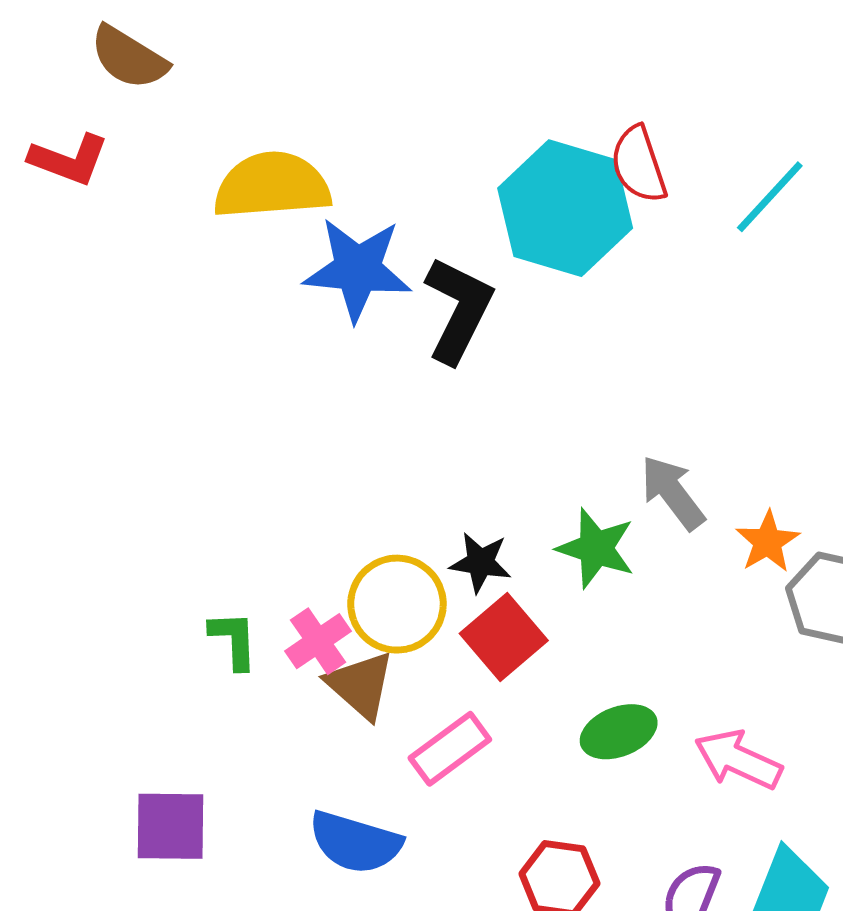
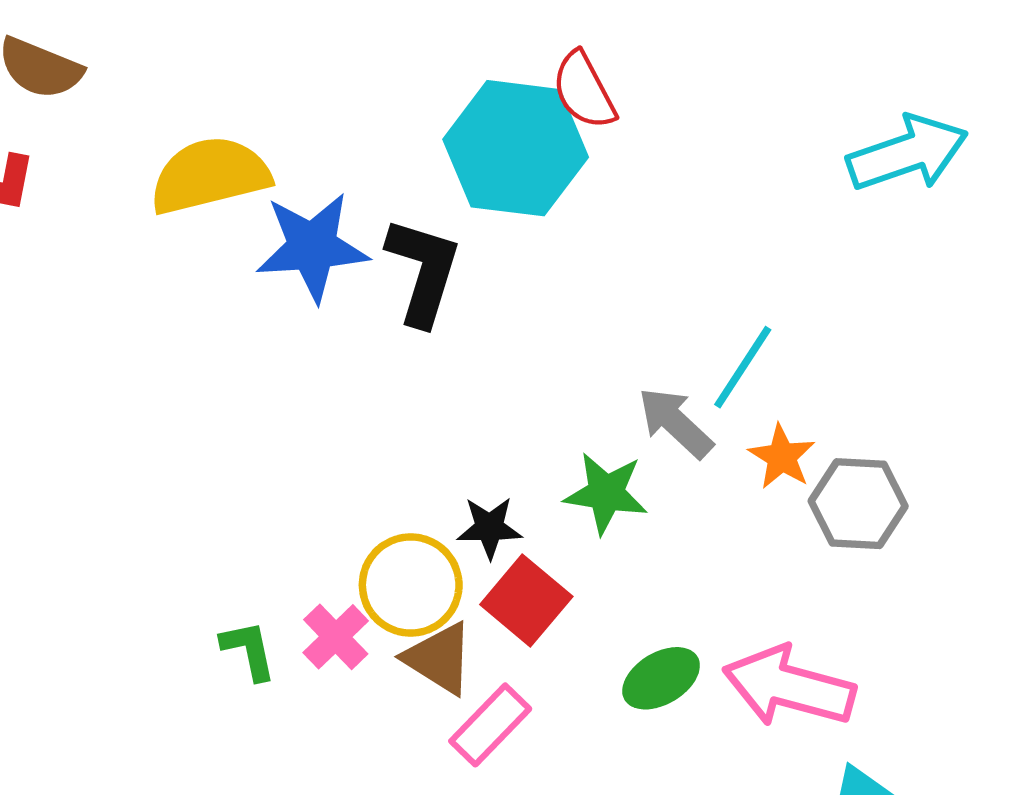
cyan line: (770, 197) -> (743, 367), moved
brown triangle: (361, 685) -> (439, 658), moved
pink arrow: (738, 760) -> (789, 687), size x1.4

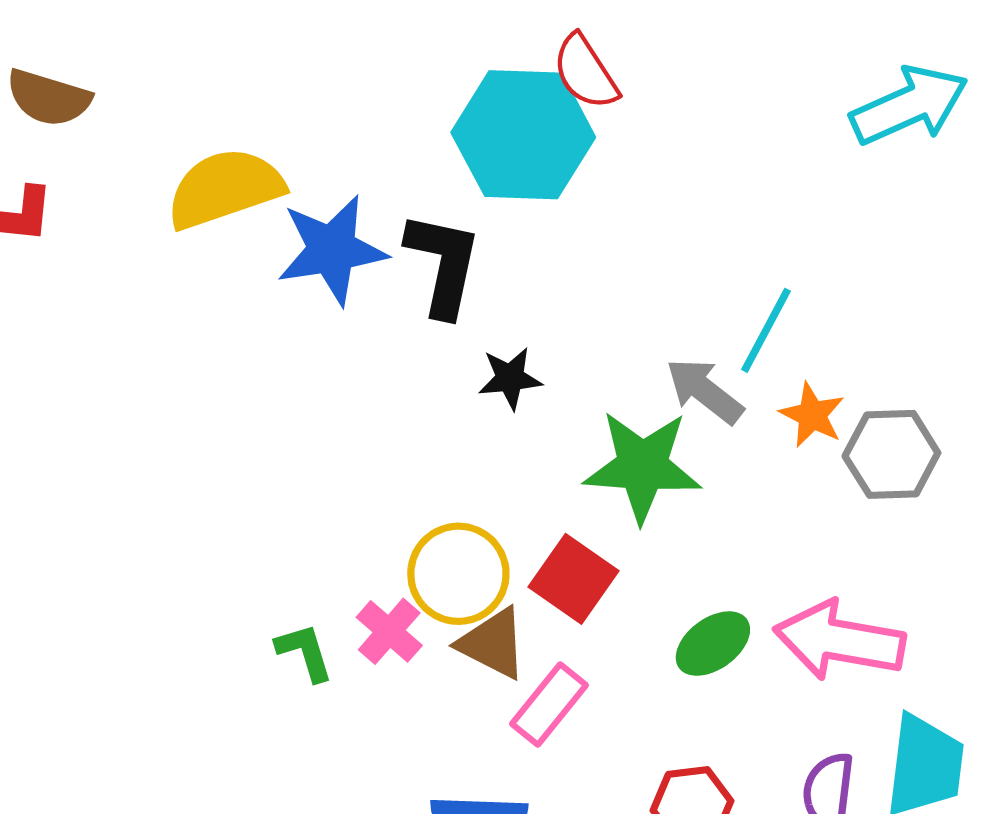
green star: (606, 493) -> (643, 466), size x1.4
black star: (490, 528) -> (510, 378), moved

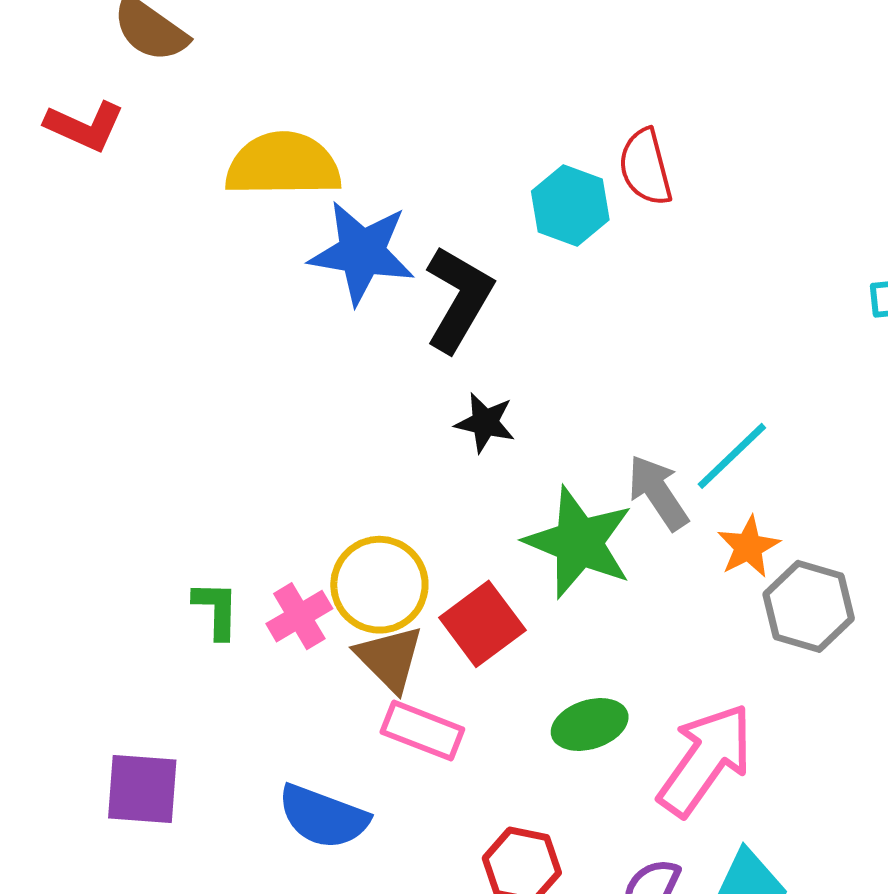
cyan hexagon: (523, 135) -> (570, 206), size x0.6
pink arrow: (839, 640) -> (705, 760), turned 97
pink rectangle: (549, 704) -> (422, 731), turned 54

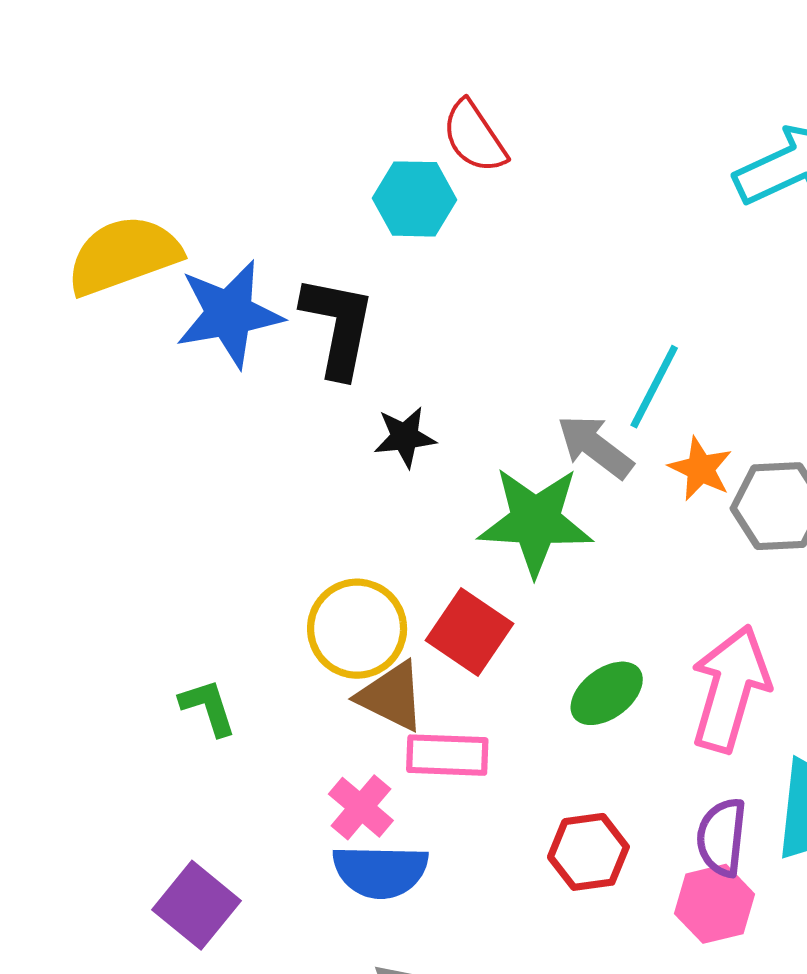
pink cross: (299, 616) -> (361, 807), moved
purple square: (142, 789) -> (196, 905), turned -36

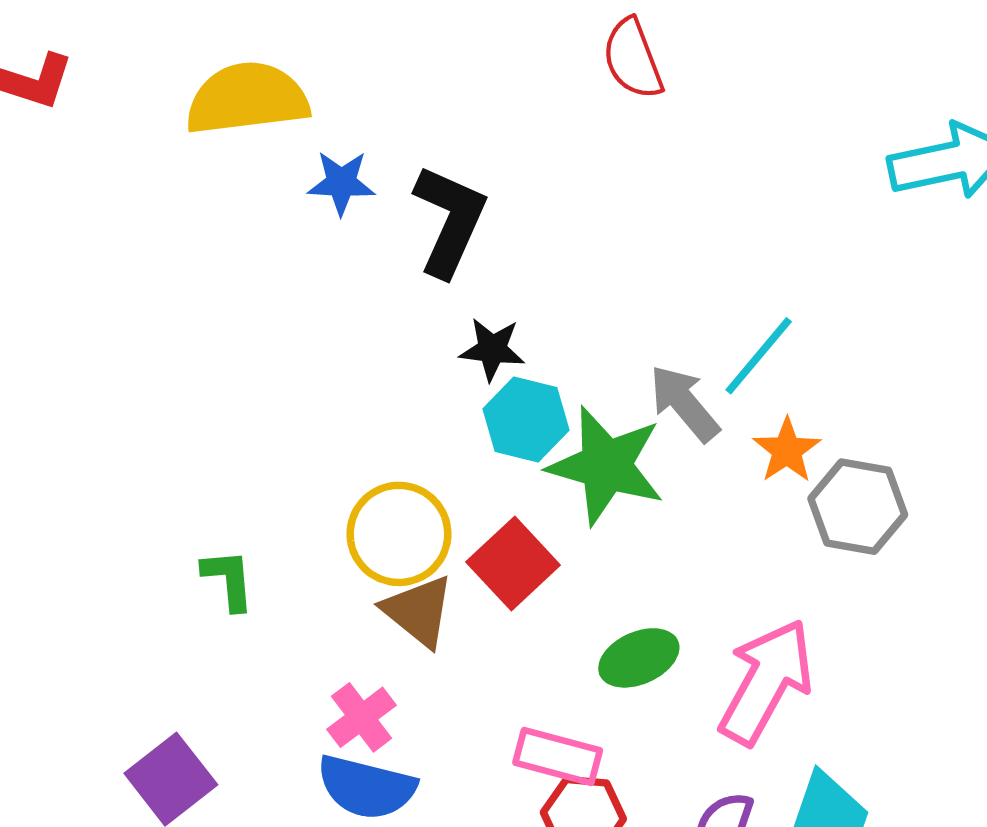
cyan hexagon: (414, 199) -> (526, 420), moved
blue star: (229, 314) -> (341, 183), size x0.6
pink rectangle: (447, 755) -> (558, 756), moved

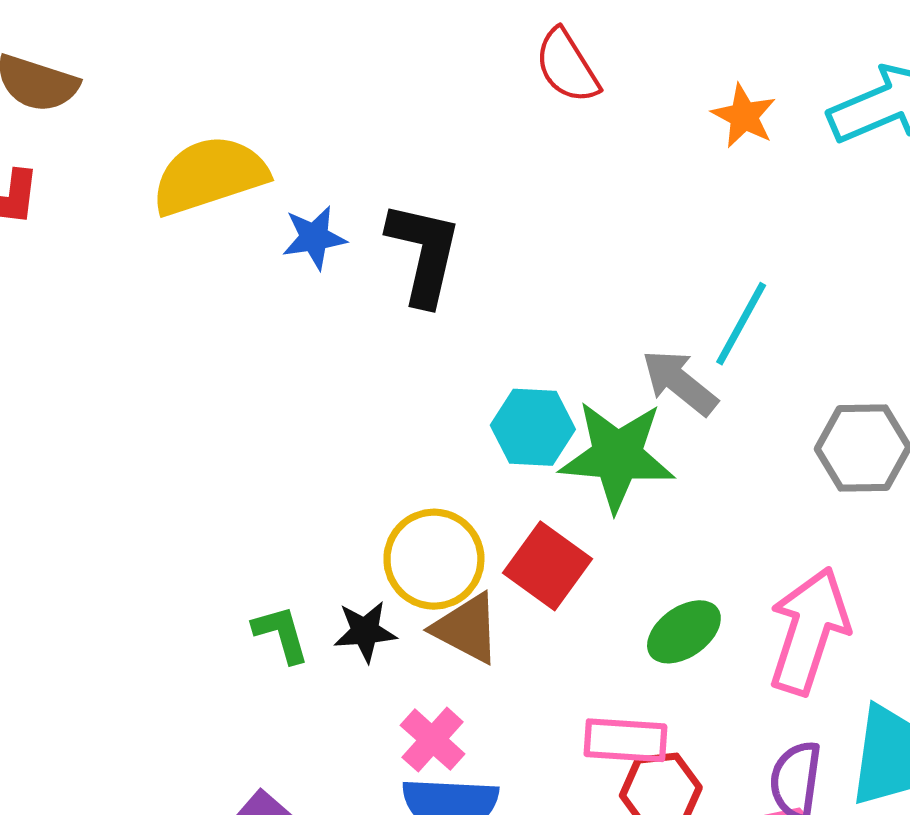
black star: (492, 349) -> (365, 631), moved
orange star: (787, 450) -> (744, 116), moved

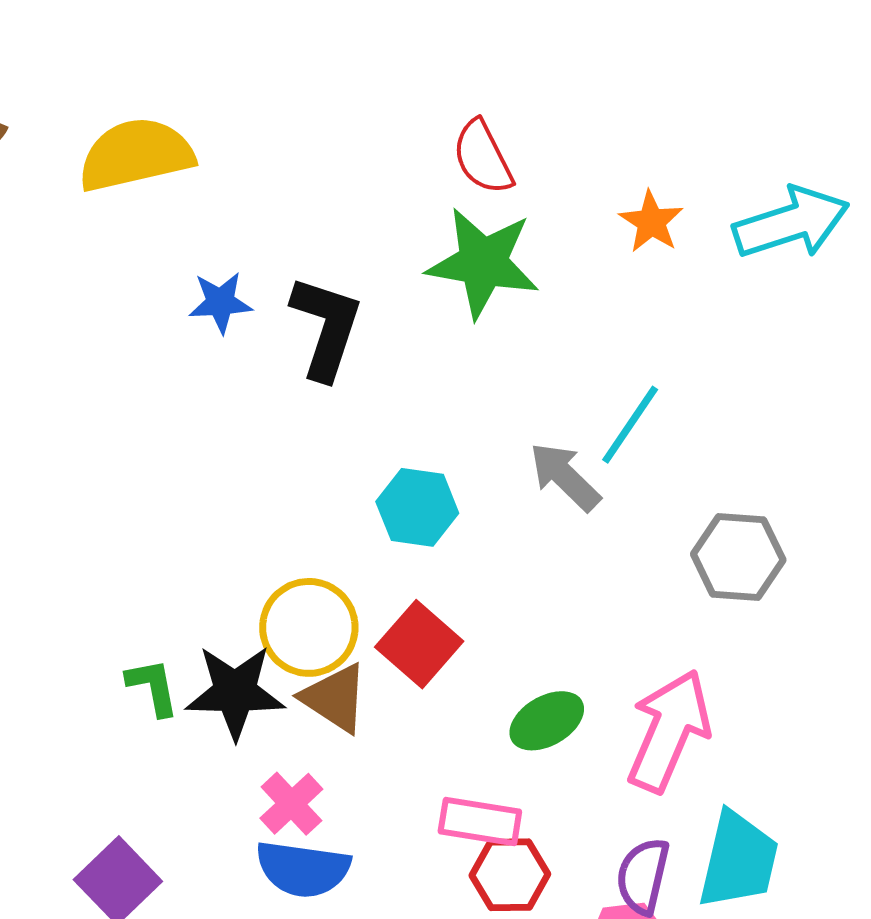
yellow semicircle: (210, 175) -> (136, 155), moved
green star: (617, 456) -> (483, 263), moved
black star: (365, 631) -> (235, 692), size x1.6

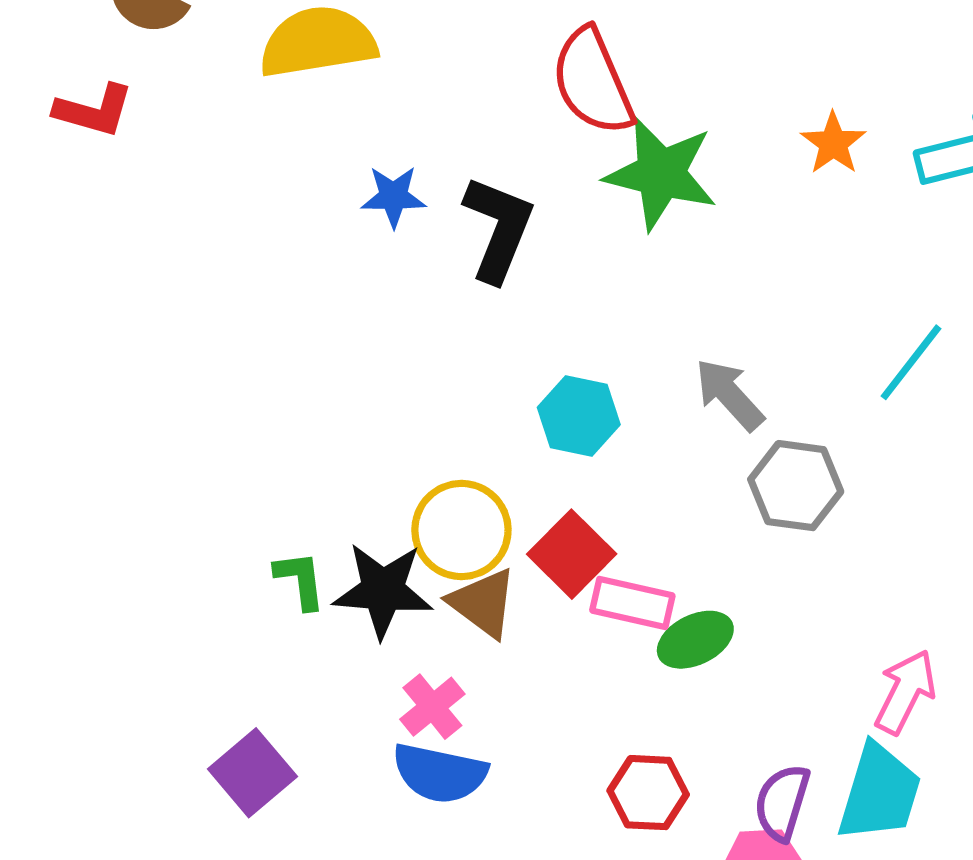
red semicircle: (483, 157) -> (593, 82), moved, size x1.4
cyan line: (630, 425) -> (911, 362), moved
gray hexagon: (738, 557) -> (796, 486), moved
pink arrow: (669, 731) -> (905, 692), moved, size x0.7
pink rectangle: (480, 821) -> (632, 603), moved

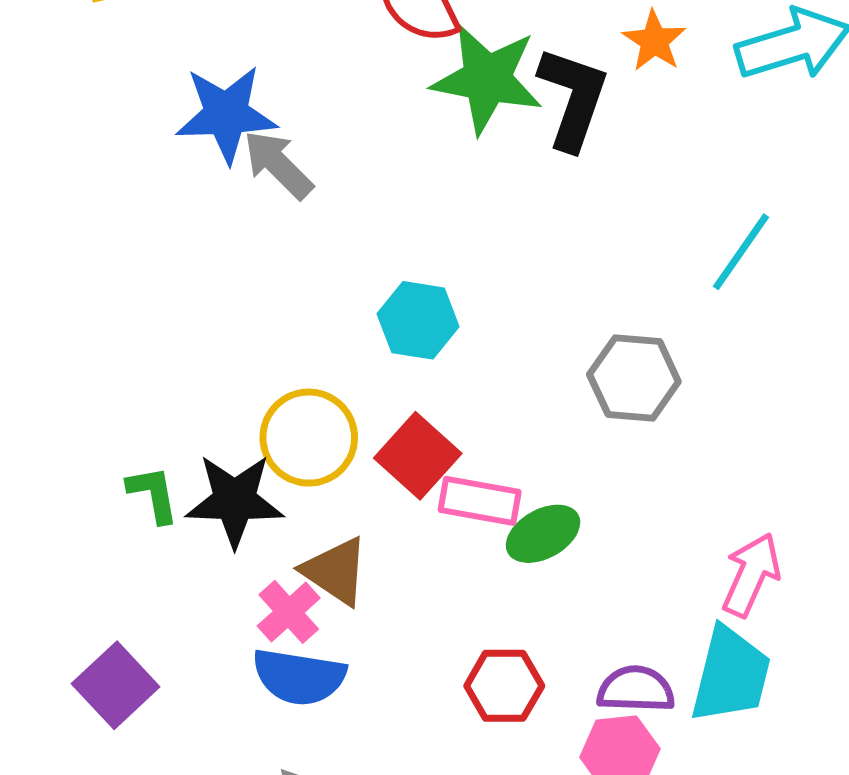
blue star: (393, 196) -> (226, 114), size x1.6
black L-shape: (498, 229) -> (573, 98), moved
gray arrow: (729, 395) -> (278, 165), moved
brown triangle: (483, 603) -> (335, 571), moved
purple semicircle: (782, 803) -> (636, 689), turned 78

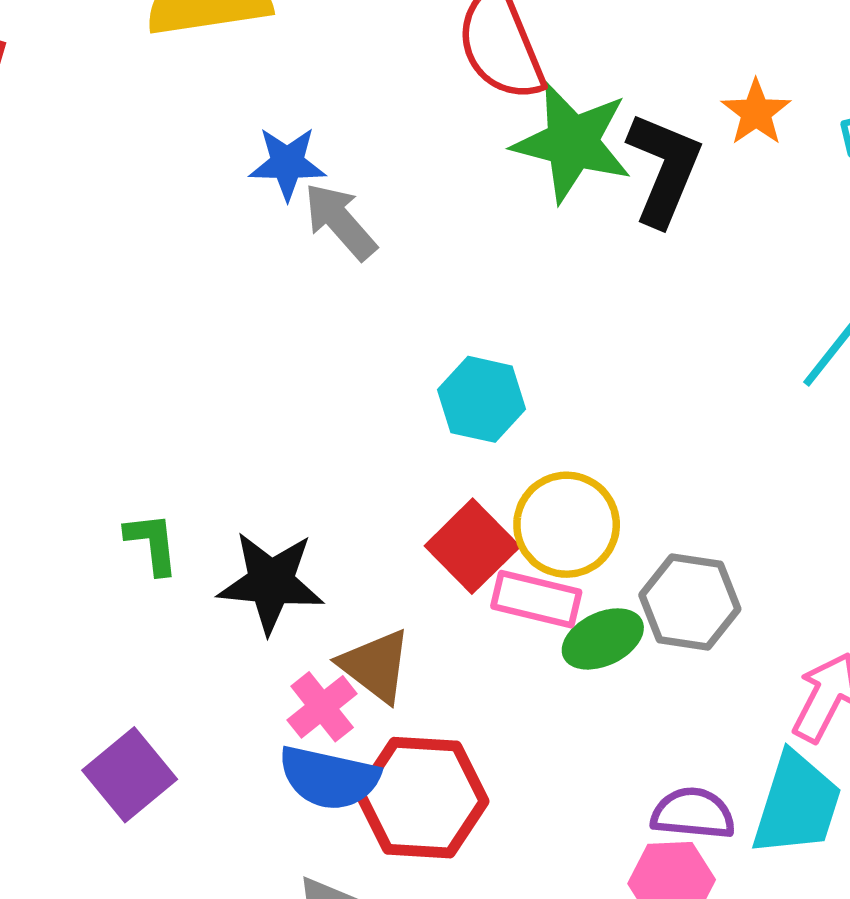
blue star: (226, 114) -> (287, 163), size x0.7
gray hexagon: (634, 378) -> (690, 602), moved
yellow circle: (309, 438) -> (567, 525), moved
green L-shape: (153, 494) -> (152, 543), moved
red hexagon: (504, 686) -> (422, 798), moved, size x1.5

